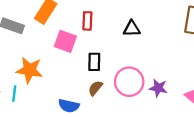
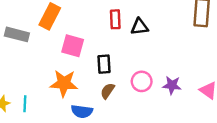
red rectangle: (87, 21) -> (115, 19), moved
orange star: (29, 70) -> (64, 83), moved
pink circle: (129, 82) -> (142, 81), size x0.7

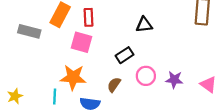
red rectangle: (115, 19) -> (89, 17), moved
black rectangle: (104, 64) -> (124, 55), moved, turned 60
cyan line: (25, 104) -> (55, 97), moved

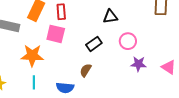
pink circle: (146, 76) -> (128, 41), moved
orange star: (73, 77) -> (32, 55), moved

